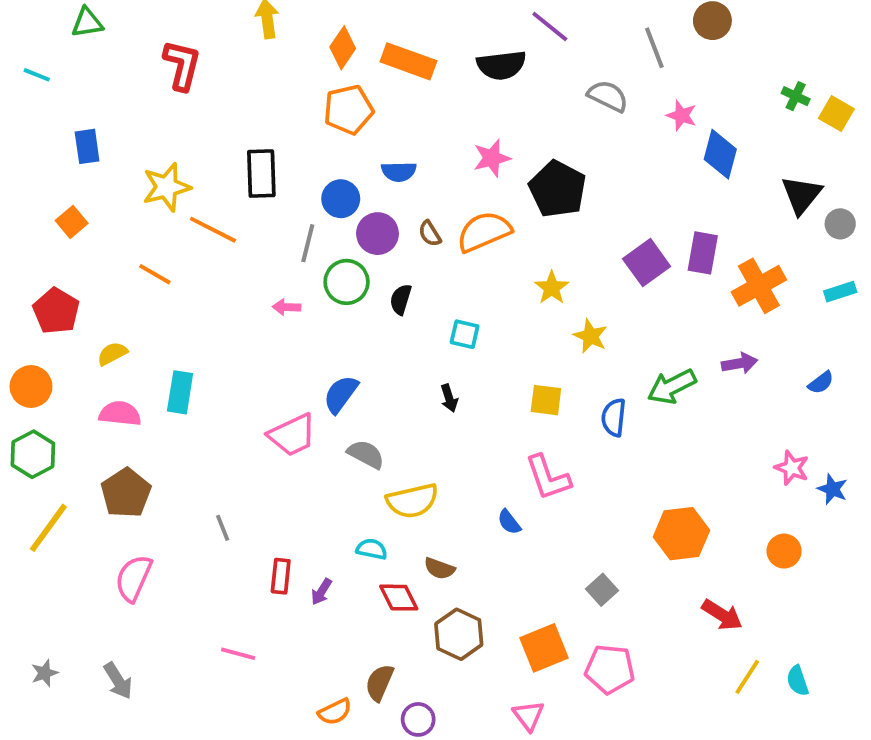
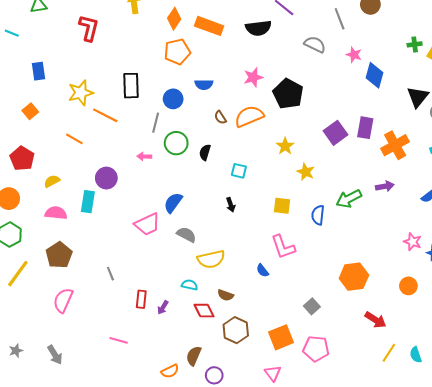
green cross: (796, 96) -> (415, 44), turned -32
purple circle: (378, 234) -> (106, 178), moved

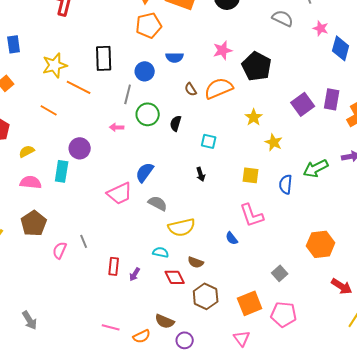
pink semicircle: (63, 300) -> (60, 250), moved, size x0.7
pink line: (119, 340) -> (111, 327), moved
brown semicircle: (194, 356) -> (165, 321), turned -90

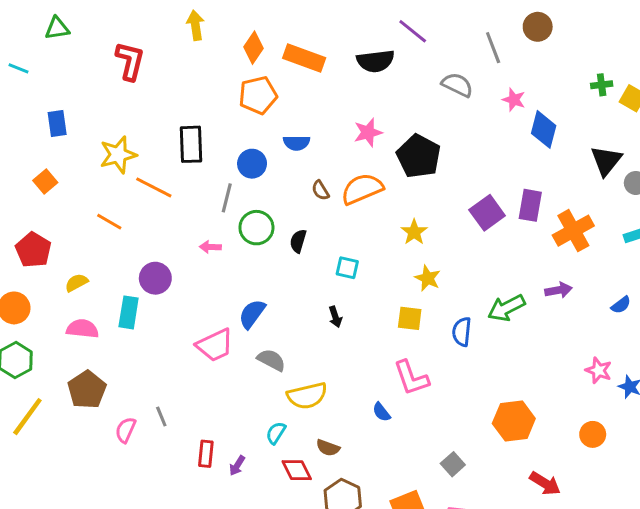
yellow star: (274, 142) -> (428, 278), moved
cyan semicircle: (161, 252) -> (276, 433), turned -70

